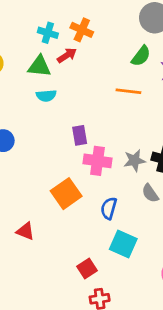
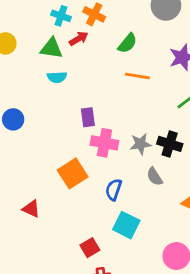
green semicircle: (141, 56) -> (127, 43), moved

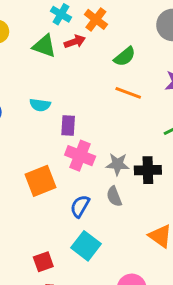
cyan semicircle: (57, 77) -> (40, 105), moved
black cross: (170, 144) -> (148, 170), turned -30
gray semicircle: (155, 177) -> (114, 196), moved

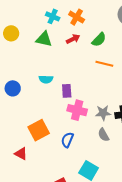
red arrow: (75, 42) -> (73, 39), moved
orange square: (41, 181) -> (39, 130), moved
blue semicircle: (80, 206) -> (67, 140), moved

